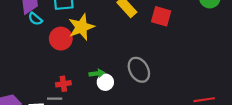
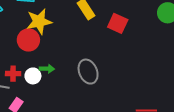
red circle: (61, 39) -> (28, 40), moved
white circle: (105, 82) -> (33, 76), moved

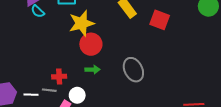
red circle: (28, 40) -> (91, 44), moved
white circle: (33, 76) -> (77, 95), moved

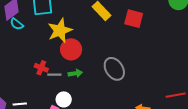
red cross: (59, 77) -> (41, 68), moved, turned 32
gray line: (49, 90) -> (54, 75), moved

